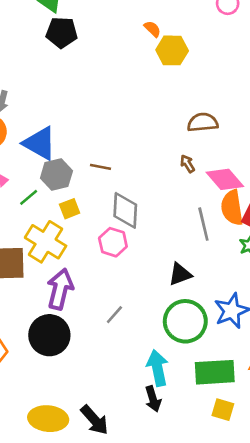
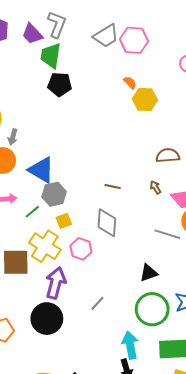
brown line: (101, 167) -> (113, 186), moved
gray line: (203, 224) -> (167, 234), turned -60
pink hexagon: (113, 242) -> (81, 249), moved

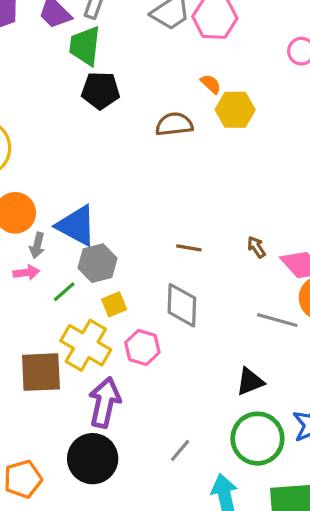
gray arrow: (13, 137) -> (37, 245), moved
brown semicircle: (168, 155) -> (174, 124), moved
gray line: (97, 303) -> (180, 450), moved

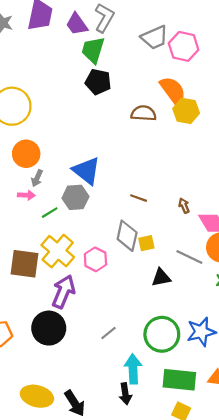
orange semicircle: (211, 84) -> (173, 91), size x2.0
blue triangle: (76, 226) -> (86, 171), moved
yellow square: (114, 304) -> (146, 243), moved
black triangle: (250, 382) -> (161, 278), moved

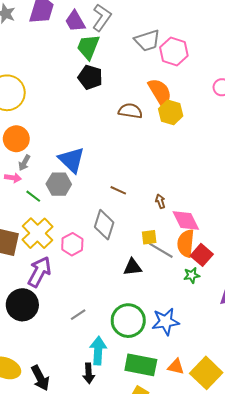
green line: (50, 213) -> (33, 196), turned 63
yellow square: (146, 243) -> (149, 237), moved

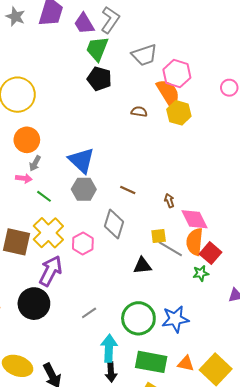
gray trapezoid: (147, 41) -> (144, 55), moved
pink hexagon: (174, 51) -> (177, 74), moved
brown semicircle: (130, 111) -> (139, 112), size x0.7
gray hexagon: (59, 184) -> (84, 189), moved
black arrow: (89, 373) -> (111, 372), moved

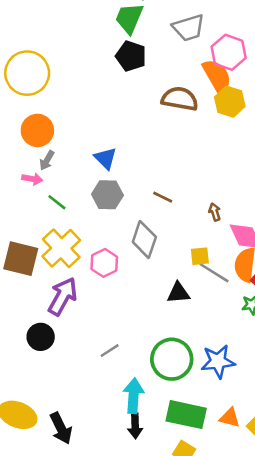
brown semicircle: (139, 112) -> (180, 99), size x1.8
blue triangle: (81, 160) -> (105, 158), size x0.7
black circle: (34, 304) -> (41, 337), size x0.7

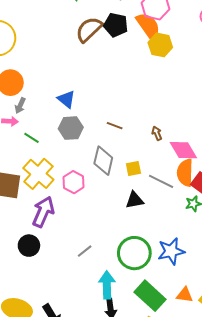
black pentagon: (131, 56) -> (116, 25), moved
brown semicircle: (180, 99) -> (89, 29), moved, turned -48
yellow square: (200, 256) -> (133, 169), moved
green rectangle: (186, 415) -> (150, 296), turned 36

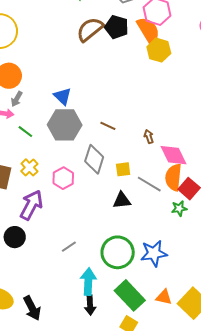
gray hexagon: (71, 128) -> (65, 125), size x1.4
yellow cross: (38, 174) -> (29, 167), size x0.6

